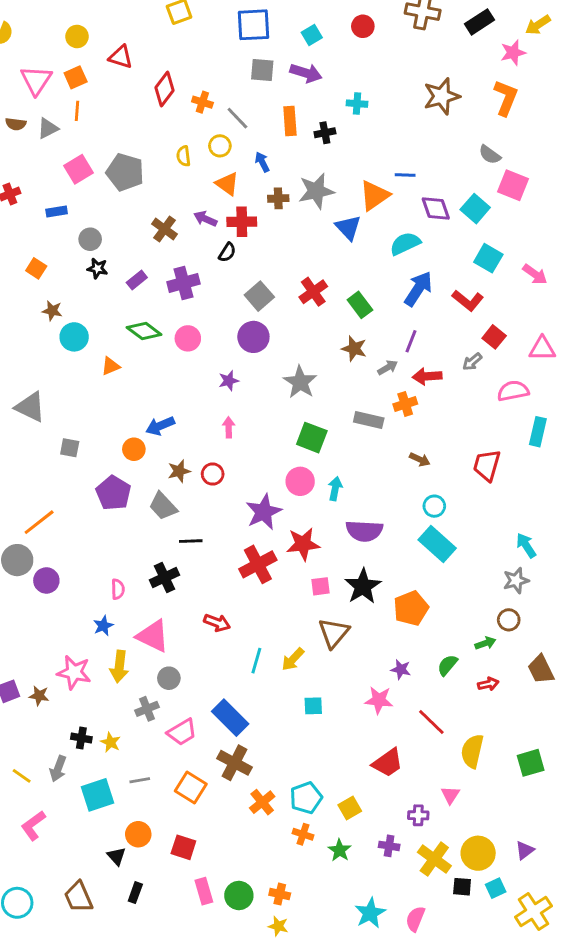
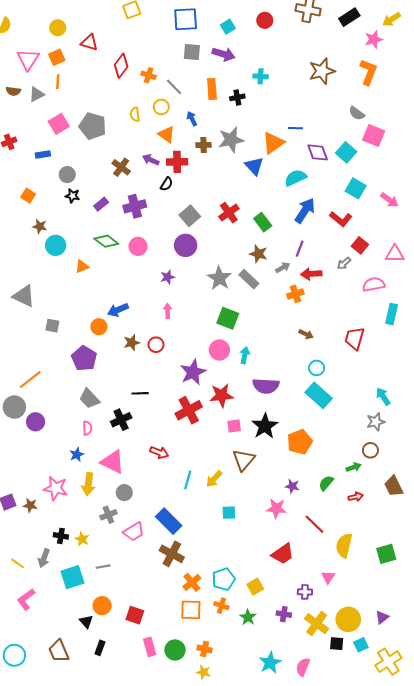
gray rectangle: (369, 420) -> (249, 279), moved, turned 30
gray trapezoid: (163, 506) -> (89, 399), moved
orange square: (191, 788) -> (191, 610), moved, turned -30

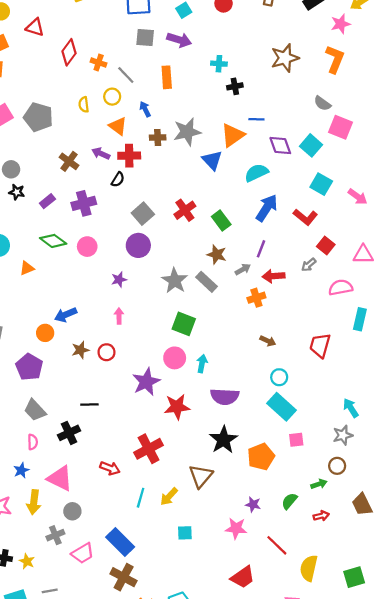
black cross: (237, 97) -> (235, 86), moved
red cross: (189, 410) -> (149, 449), moved
pink square: (234, 426) -> (296, 440), moved

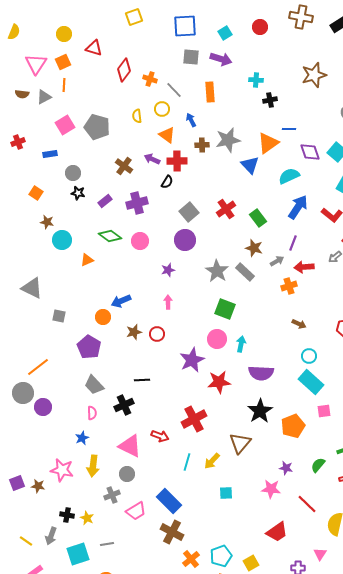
pink triangle: (60, 478) -> (130, 446), moved

